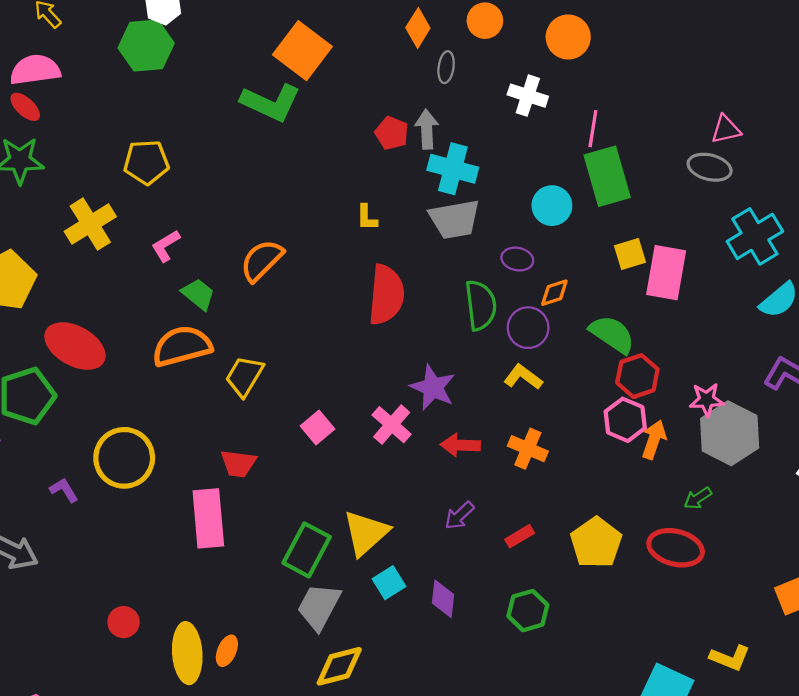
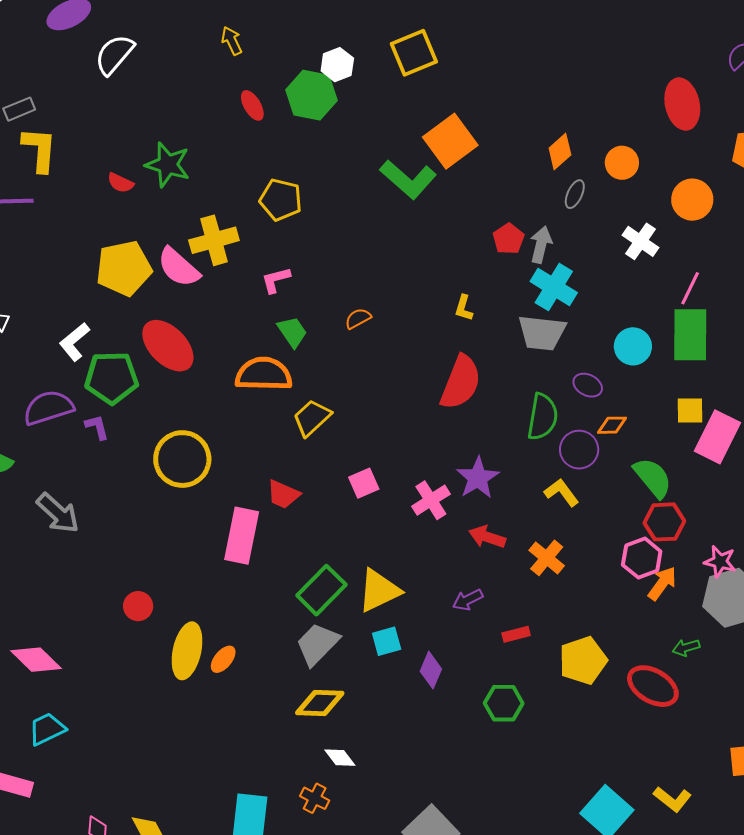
pink semicircle: (35, 70) -> (179, 267), moved, turned -147
red ellipse: (25, 107) -> (252, 105), moved
orange semicircle: (262, 260) -> (358, 318), size x0.6
purple L-shape: (64, 490) -> (97, 427), moved

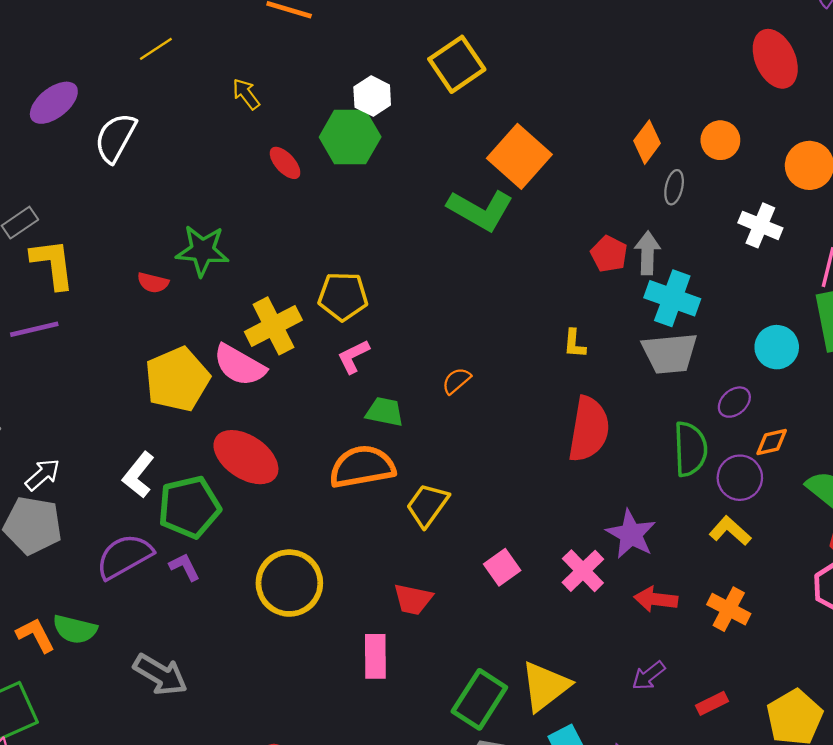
yellow pentagon: (281, 200) -> (343, 296), moved
green trapezoid: (292, 332) -> (385, 412), turned -32
purple ellipse: (588, 385) -> (734, 402), turned -56
pink rectangle: (242, 536) -> (375, 656), size x0.7

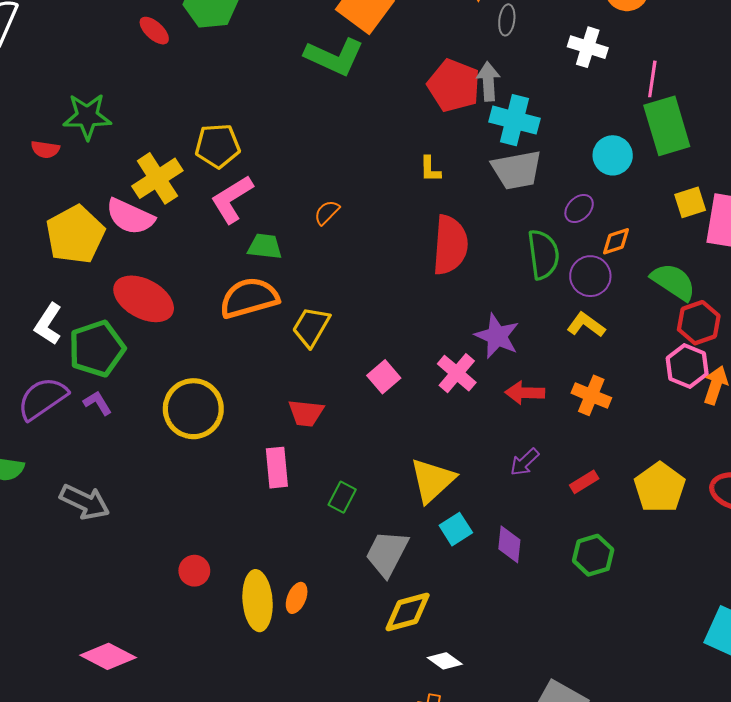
red pentagon: (609, 254) -> (454, 86), size x1.6
pink L-shape: (353, 356) -> (232, 199), size x1.5
green rectangle: (479, 699) -> (342, 497), moved, size x0.6

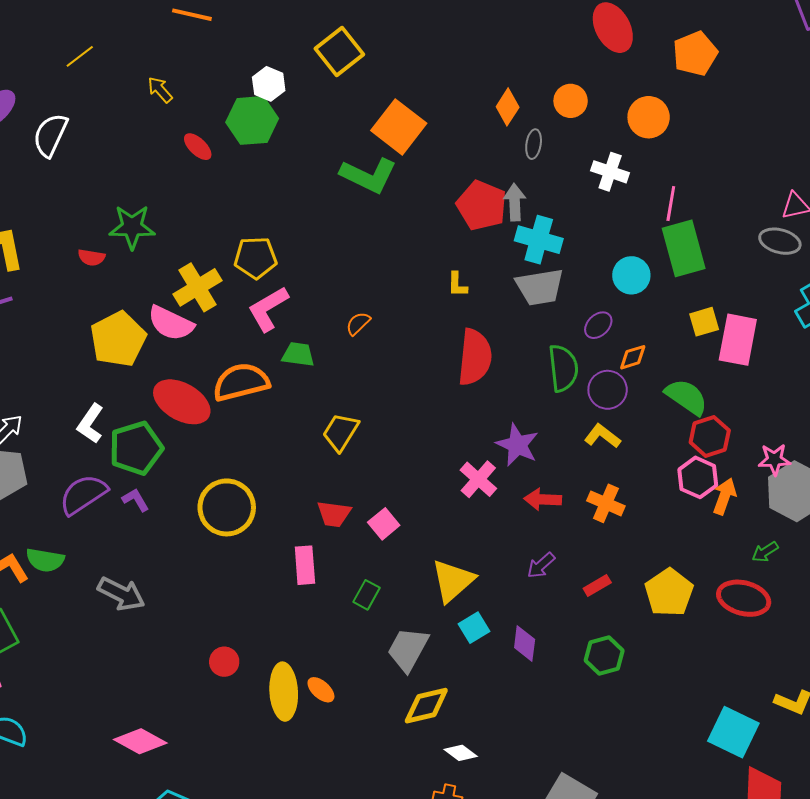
orange semicircle: (249, 298) -> (241, 382), moved
pink square: (384, 377) -> (384, 524), moved
orange ellipse: (297, 598) -> (321, 690), turned -72

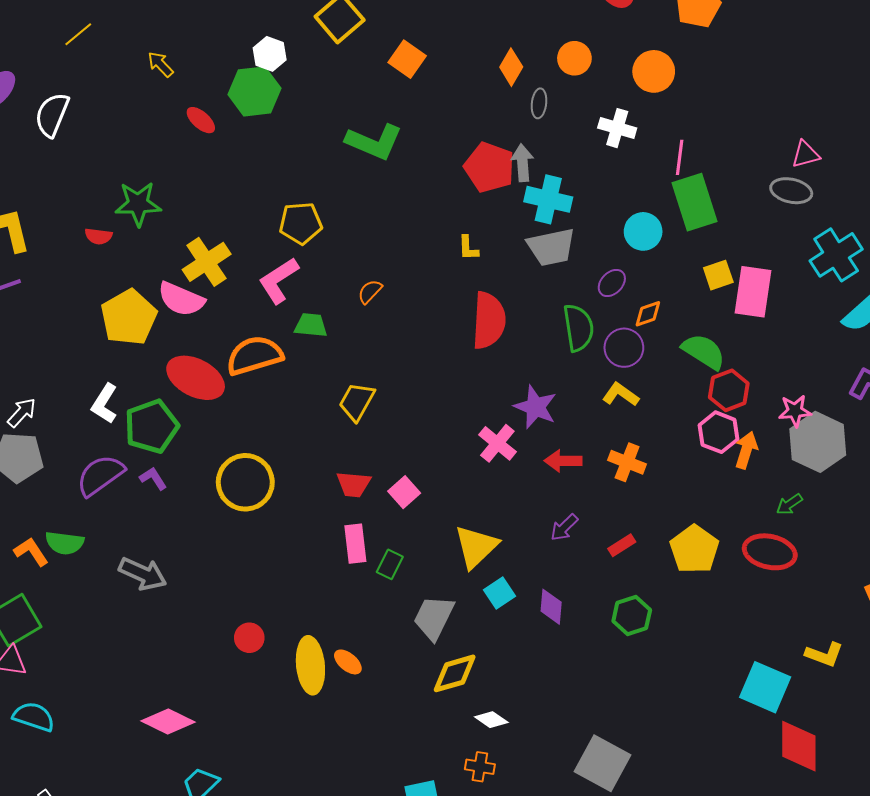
orange square: (399, 127) -> (407, 59), moved, size x0.7
yellow pentagon: (255, 258) -> (301, 223), moved
pink rectangle: (305, 565) -> (355, 544), moved

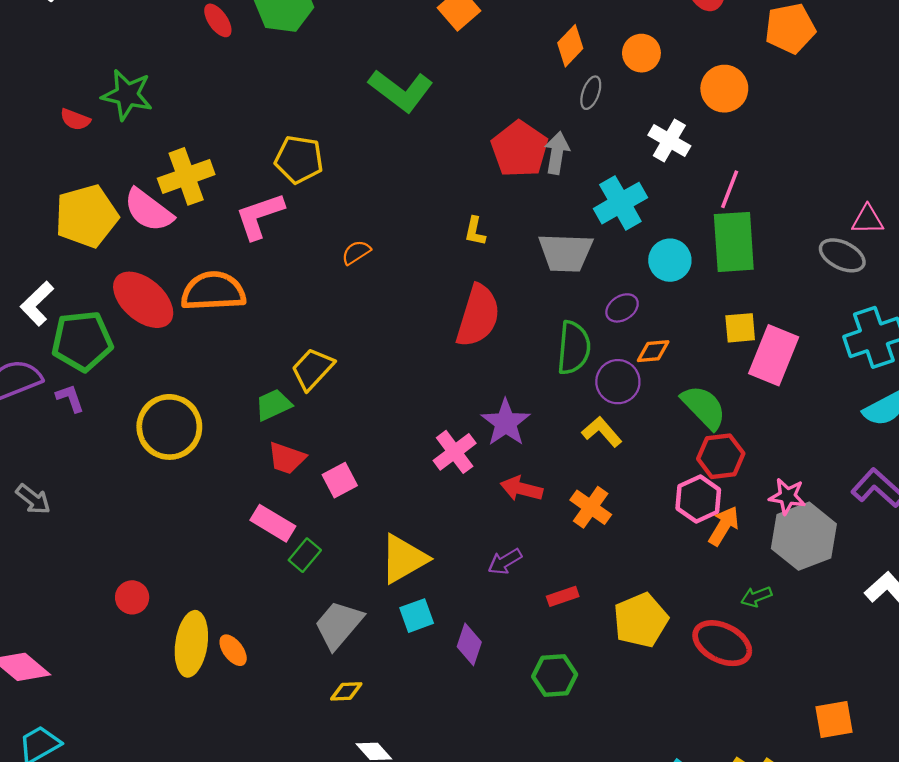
cyan cross: (548, 199) -> (620, 203), moved, turned 33
green trapezoid: (311, 325) -> (273, 405), moved, turned -44
pink rectangle: (355, 544) -> (273, 523), turned -66
gray arrow: (143, 574) -> (33, 499), size x0.7
yellow diamond: (455, 673) -> (346, 691), size x0.6

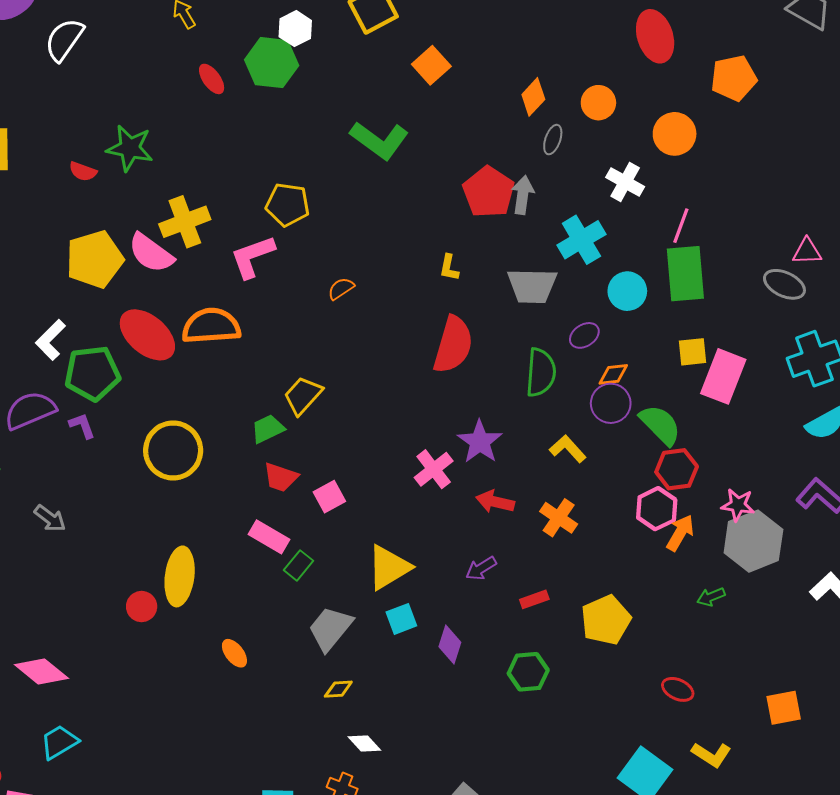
purple circle: (618, 382) -> (611, 403), moved
red ellipse: (722, 643) -> (678, 689), moved, size x0.6
yellow ellipse: (191, 644) -> (180, 576), moved

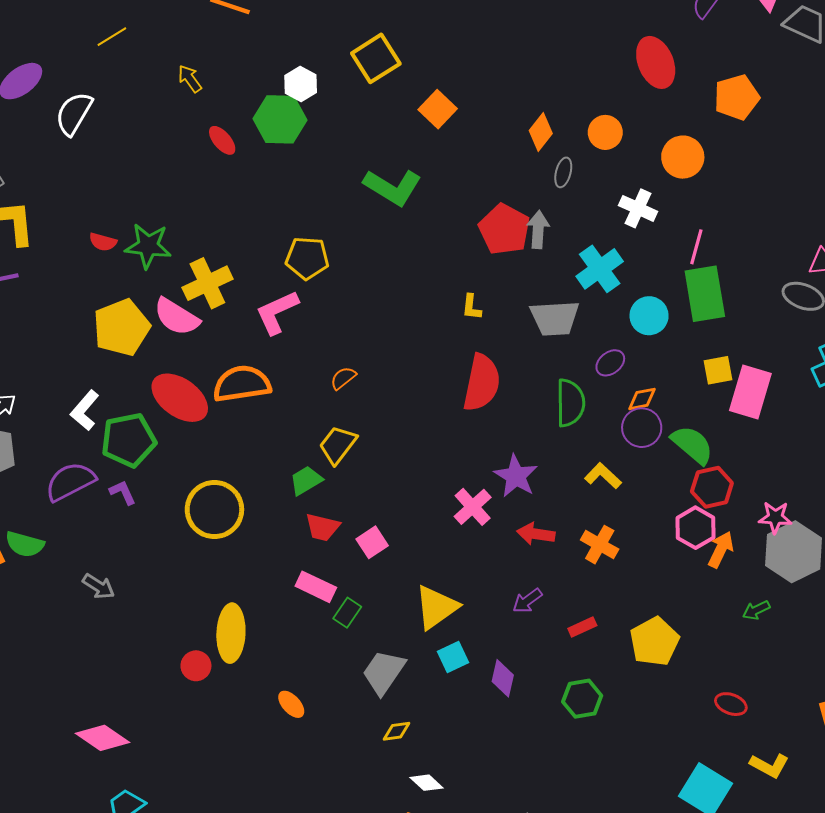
green star: (130, 148) -> (148, 246), moved
orange semicircle: (341, 289) -> (343, 378), moved

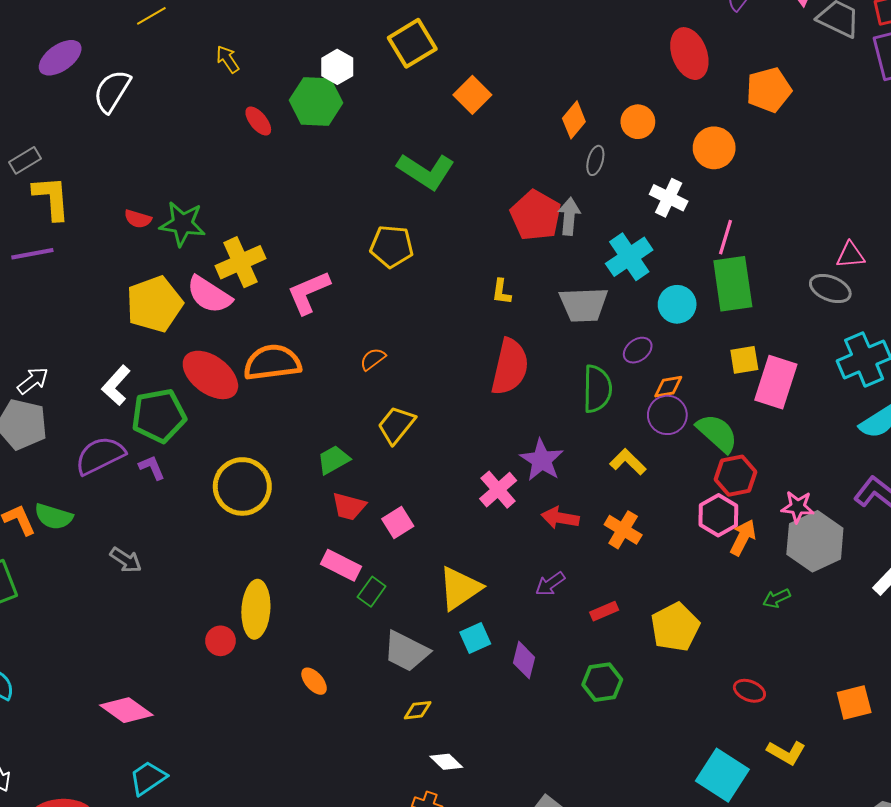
yellow pentagon: (307, 258) -> (392, 246), moved
yellow trapezoid: (338, 445) -> (396, 425), moved
gray trapezoid: (384, 672) -> (406, 651), turned -99

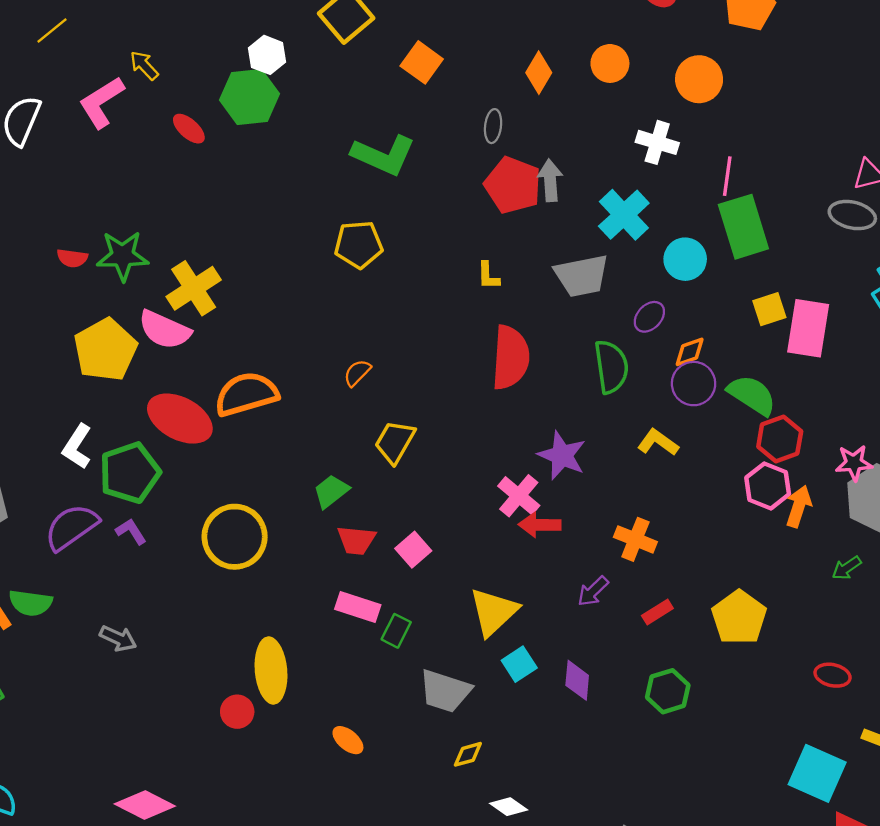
gray ellipse: (595, 160) -> (493, 126), moved
pink L-shape: (309, 292) -> (102, 102), moved
red arrow: (560, 518) -> (540, 525), moved
orange cross: (623, 530) -> (635, 539), moved

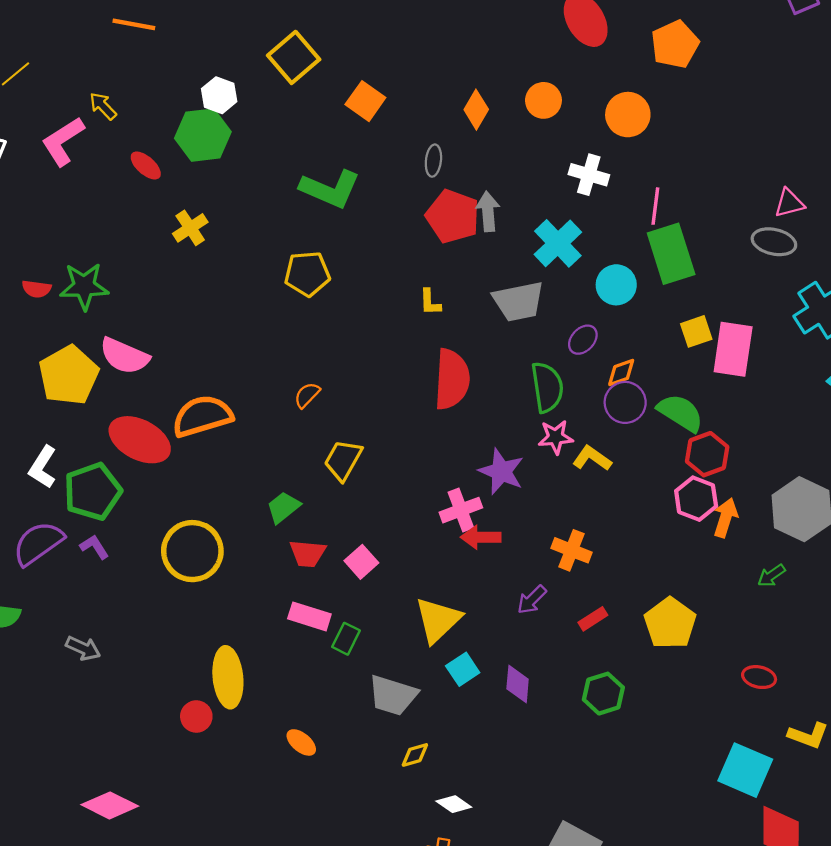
yellow cross: (194, 288) -> (190, 228), moved, size x0.7
pink star: (854, 463) -> (556, 437), moved
pink cross: (519, 496) -> (461, 510), turned 30

